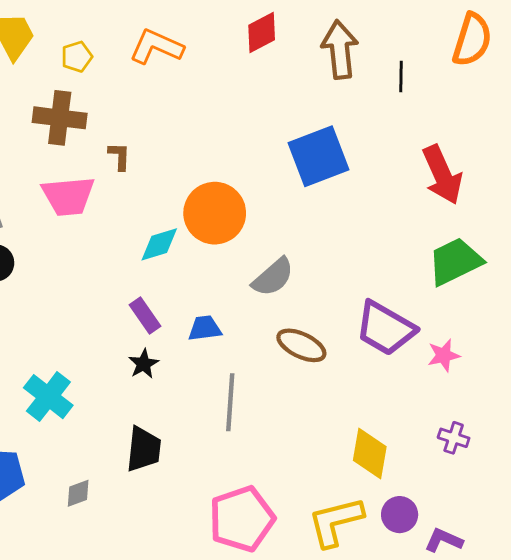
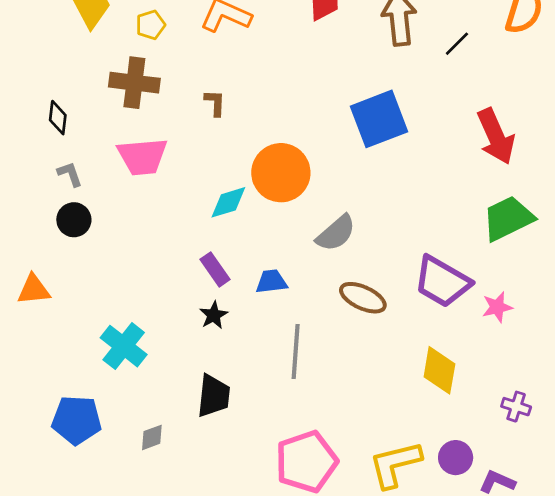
black line: (401, 77) -> (457, 44), turned 44
brown L-shape: (119, 156) -> (215, 103), moved
purple cross: (454, 438) -> (516, 407), moved
yellow diamond: (370, 453) -> (439, 370), moved

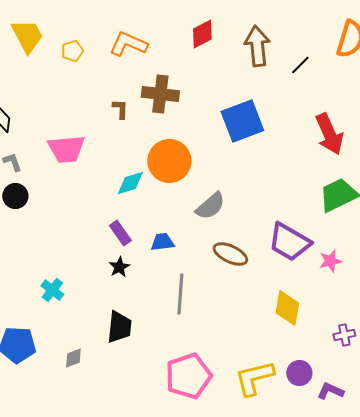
brown cross: (134, 83) -> (160, 94), moved
cyan cross: (124, 346) -> (52, 290), size x0.7
purple cross: (516, 407) -> (344, 335), turned -30

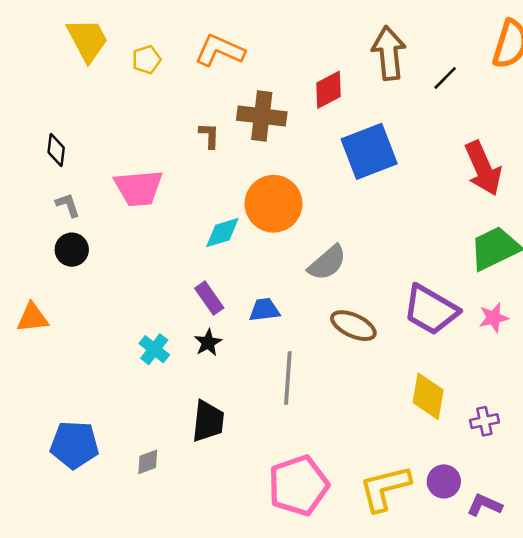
red diamond: (202, 34) -> (329, 90), moved
pink star: (330, 261) -> (494, 318), moved
cyan cross: (52, 290) -> (154, 349), moved
purple cross: (344, 335) -> (484, 421), moved

